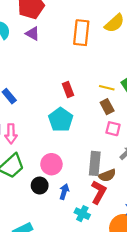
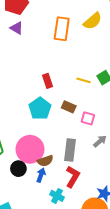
brown rectangle: (107, 107) -> (69, 107), moved, turned -40
pink circle: (51, 164) -> (30, 149), size x1.4
brown semicircle: (107, 175) -> (45, 161), moved

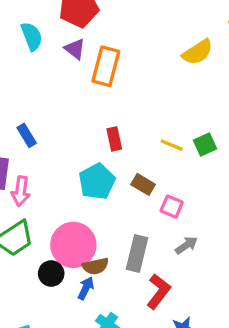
orange rectangle: (62, 29) -> (106, 66), moved
red L-shape: (73, 177) -> (159, 291), moved

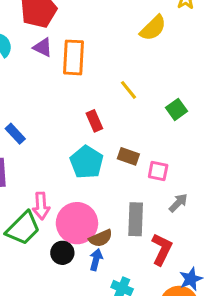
yellow line: (172, 145) -> (129, 90), moved, turned 40
pink arrow: (21, 191) -> (41, 206), moved

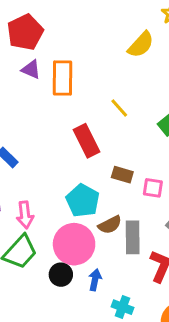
red rectangle: (94, 121) -> (86, 141), size x1.5
cyan pentagon: (87, 162) -> (83, 201), moved
pink arrow: (41, 206) -> (25, 215), moved
brown semicircle: (101, 238) -> (110, 225), moved

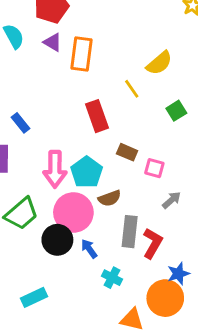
yellow semicircle: (141, 45) -> (159, 63), moved
pink arrow: (25, 215) -> (55, 169), moved, size x1.4
gray rectangle: (133, 237) -> (130, 232), moved
black circle: (61, 275) -> (57, 240), size x1.4
blue arrow: (95, 280) -> (89, 249), turned -54

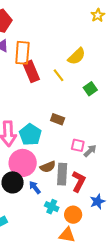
red rectangle: (97, 116) -> (31, 71), moved
pink square: (154, 168) -> (78, 145), moved
brown semicircle: (110, 198) -> (48, 167), moved
orange circle: (165, 298) -> (73, 215), moved, size x0.7

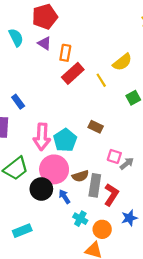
orange rectangle: (22, 53) -> (65, 53), size x0.7
red rectangle: (31, 71) -> (73, 73), turned 65

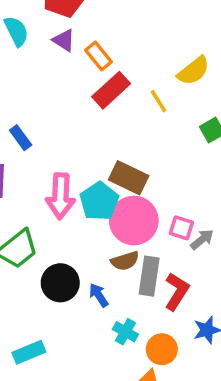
orange rectangle: (65, 53) -> (98, 56), turned -49
brown rectangle: (96, 127) -> (129, 178), moved, size x1.5
pink circle: (54, 169) -> (134, 220), moved

